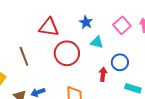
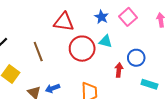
pink square: (122, 25) -> (128, 17), moved
cyan triangle: (97, 42) -> (106, 41), moved

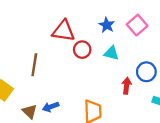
red circle: (82, 49) -> (82, 50), moved, size x0.6
brown line: (38, 52) -> (34, 65), turned 30

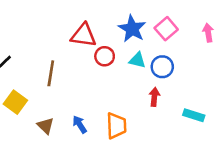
blue star: (107, 25) -> (132, 29), size x1.5
blue circle: (146, 72) -> (162, 67), moved
blue arrow: (51, 107) -> (80, 124), moved, turned 77

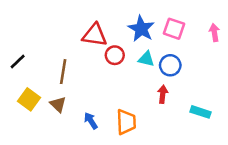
pink square: (166, 29) -> (174, 29), turned -30
brown triangle: (46, 126) -> (58, 104), moved

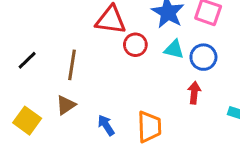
black line: (18, 61) -> (27, 60), moved
yellow square: (29, 99) -> (27, 121), moved
brown triangle: (58, 104) -> (66, 105), turned 42

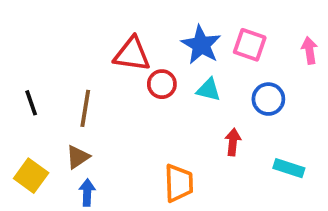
blue circle: (203, 57) -> (268, 99), moved
black line: (27, 60) -> (31, 103), turned -65
blue arrow: (106, 125) -> (87, 192), moved, turned 35

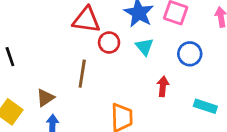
cyan triangle: (209, 90) -> (144, 47), turned 36
brown line: (85, 108) -> (82, 74), moved

